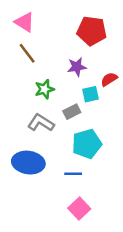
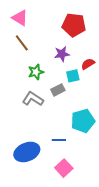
cyan pentagon: (87, 144) -> (83, 121), moved
blue ellipse: (28, 163) -> (27, 152), moved, turned -30

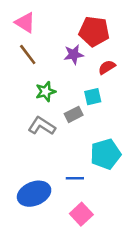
purple star: (62, 54) -> (74, 54), moved
red semicircle: (88, 64) -> (107, 67), moved

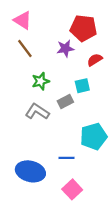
blue ellipse: (34, 194) -> (30, 171), turned 36

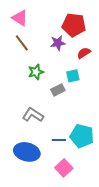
gray L-shape: (37, 112) -> (33, 115), moved
cyan pentagon: (94, 136) -> (82, 136), moved, turned 30

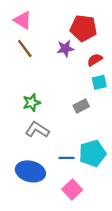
green star: (36, 72) -> (32, 103), moved
cyan square: (73, 76) -> (99, 82), moved
gray rectangle: (58, 90) -> (81, 106), moved
cyan pentagon: (82, 136) -> (92, 153), turned -30

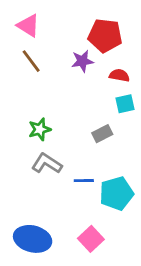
red semicircle: (95, 60) -> (119, 75), turned 42
blue line: (67, 158) -> (84, 181), moved
blue ellipse: (30, 171) -> (33, 239), moved

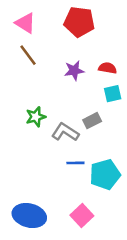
red pentagon: (105, 35) -> (79, 22), moved
purple star: (82, 61) -> (74, 71), moved
gray L-shape: (47, 164) -> (65, 132), moved

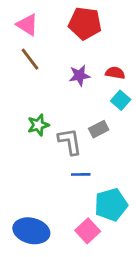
cyan square: (113, 94) -> (121, 100), turned -36
gray L-shape: (65, 132) -> (70, 141), turned 48
cyan pentagon: (105, 174) -> (111, 205), moved

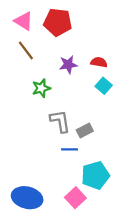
red pentagon: (85, 23) -> (58, 22), moved
green star: (38, 125) -> (41, 88), moved
gray rectangle: (99, 129) -> (85, 131), moved

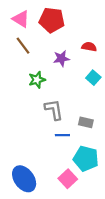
red semicircle: (99, 62) -> (89, 47), moved
gray rectangle: (85, 131) -> (86, 122), moved, turned 40
cyan pentagon: (95, 175) -> (86, 159), turned 30
blue ellipse: (27, 198) -> (24, 179), turned 40

